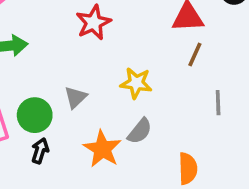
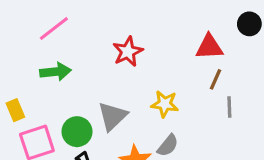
gray triangle: (76, 97) -> (112, 116), size x1.5
gray line: (218, 103) -> (229, 107), moved

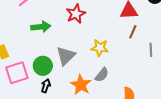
green arrow: (55, 72) -> (41, 27), moved
gray line: (229, 107) -> (151, 50), moved

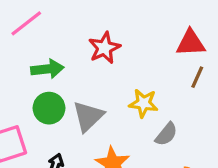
green circle: (43, 66) -> (49, 108), moved
gray semicircle: (102, 75) -> (166, 134), moved

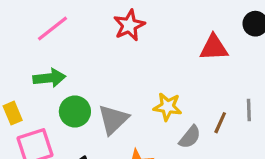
red star: (104, 48) -> (129, 25), moved
green arrow: (47, 69) -> (49, 78), moved
brown line: (197, 77) -> (220, 123), moved

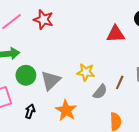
red star: (129, 25) -> (43, 20), moved, turned -30

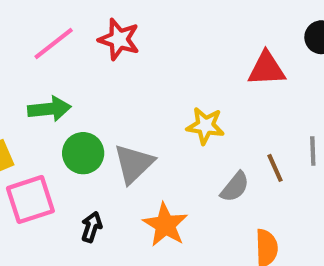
yellow star: (86, 72) -> (205, 126), moved
brown line: (120, 82) -> (275, 168), turned -48

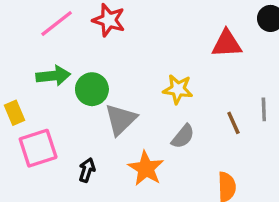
green circle: (83, 153) -> (92, 89), moved
gray semicircle: (235, 187) -> (183, 136), moved

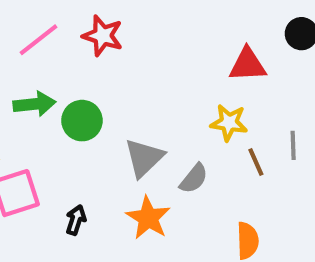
yellow star: (178, 89) -> (229, 123), moved
gray triangle: (121, 120) -> (144, 158), moved

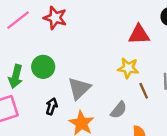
green arrow: (34, 104) -> (16, 76), moved, turned 110
gray semicircle: (194, 179) -> (119, 110), moved
black arrow: (76, 220) -> (52, 106), moved

